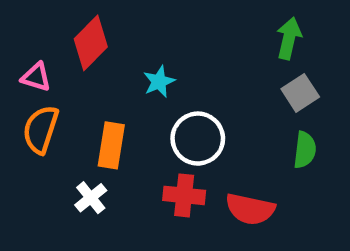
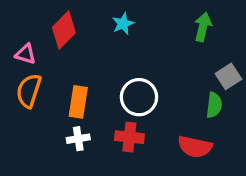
cyan star: (159, 82) -> (123, 24), moved
gray square: (300, 93) -> (228, 76), moved
white cross: (91, 198) -> (78, 139), moved, turned 30
red semicircle: (250, 209) -> (195, 147), moved

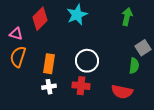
cyan star: (123, 24) -> (77, 15), size x1.5

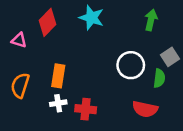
cyan star: (77, 15) -> (92, 18), turned -30
orange semicircle: (18, 57) -> (20, 85), moved
white circle: (87, 61) -> (131, 65), moved
red cross: (81, 86) -> (86, 109), moved

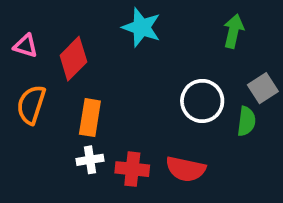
red diamond: (47, 22) -> (73, 59), moved
pink triangle: (19, 40) -> (26, 46), moved
orange semicircle: (20, 85) -> (31, 105), moved
red semicircle: (145, 109) -> (186, 169), moved

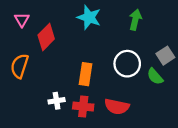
green arrow: (233, 31) -> (135, 20), moved
pink triangle: (26, 46) -> (22, 20), moved, turned 42
orange rectangle: (90, 118) -> (86, 74), moved
green semicircle: (246, 121) -> (155, 76), turned 132

